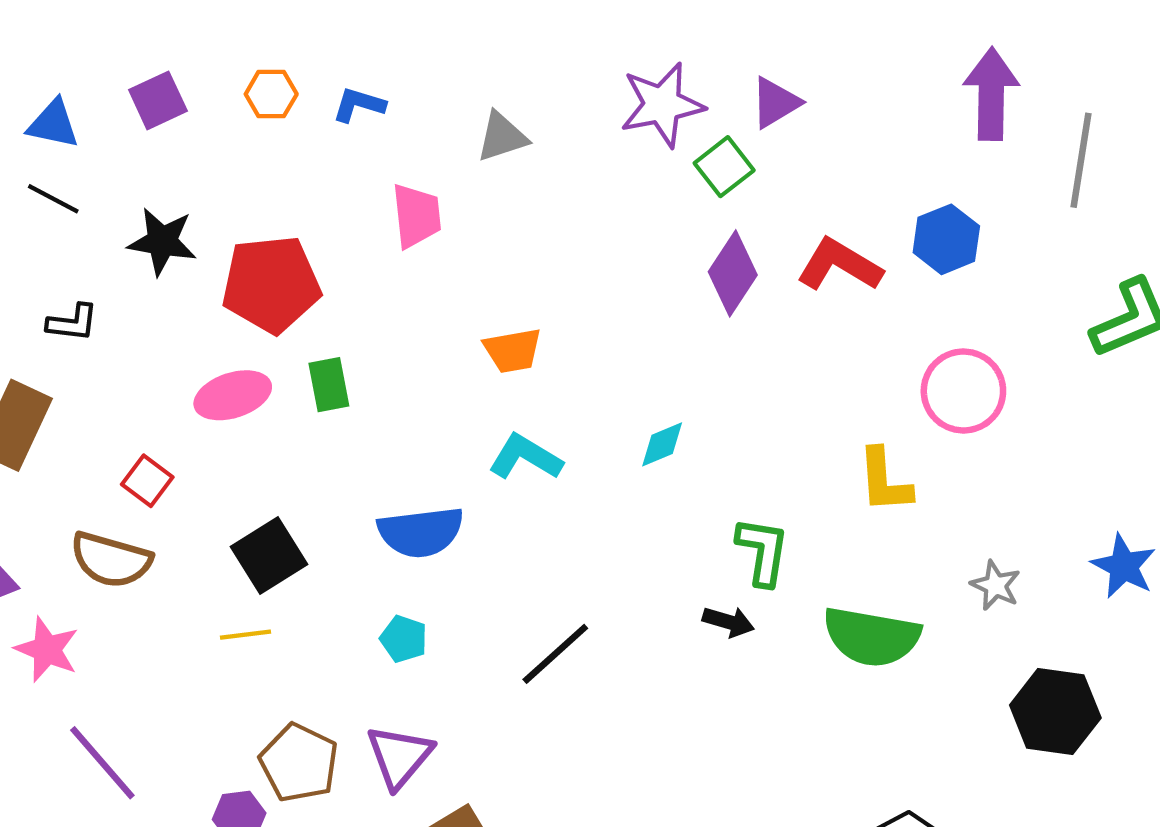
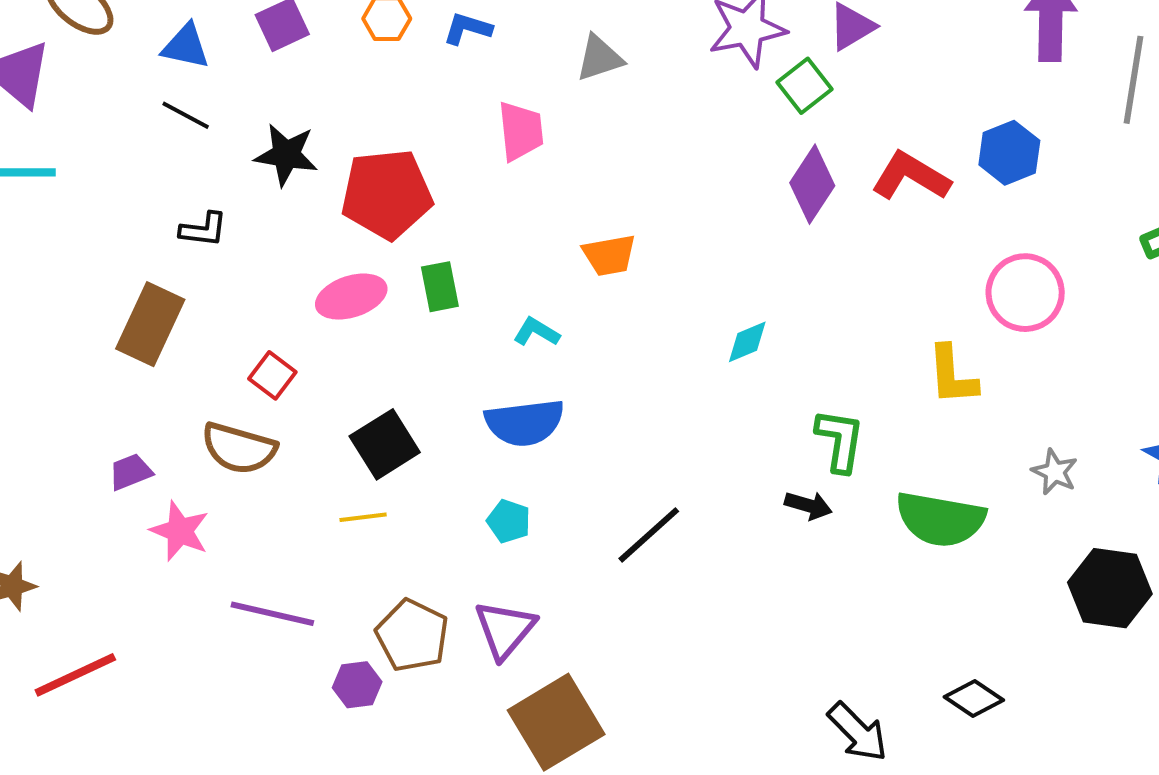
cyan L-shape: (525, 457) -> (536, 332), moved, size x0.7
purple line: (102, 763) -> (272, 614), moved, turned -36

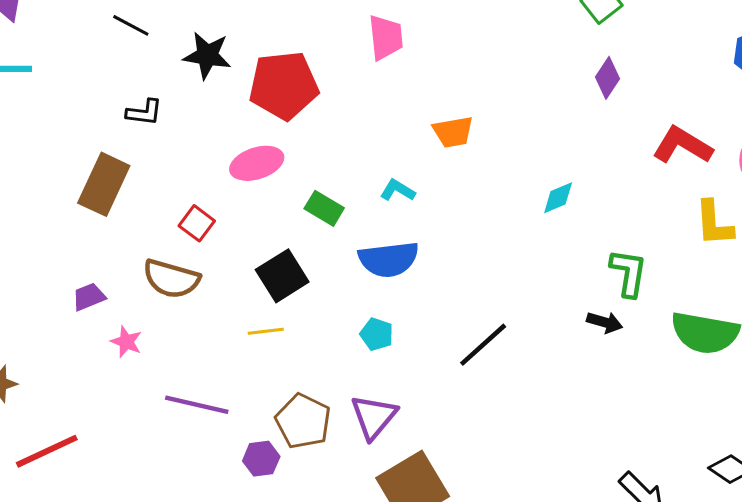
red L-shape: (911, 176) -> (682, 145), moved
purple diamond: (812, 184) -> (608, 78), size x0.7
green rectangle: (440, 287) -> (324, 208), moved, turned -48
pink star: (180, 531) -> (126, 342), size x0.7

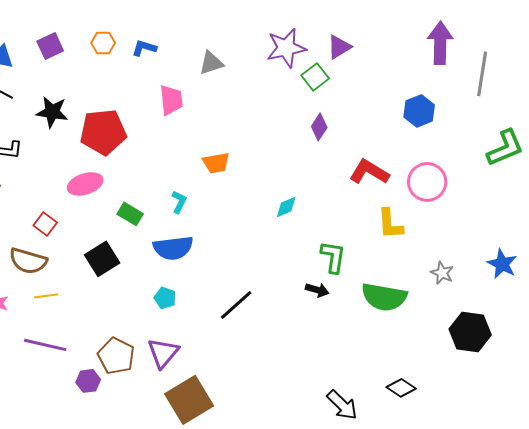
cyan L-shape: (398, 190) -> (179, 202), turned 85
yellow line: (266, 331) -> (46, 296), moved

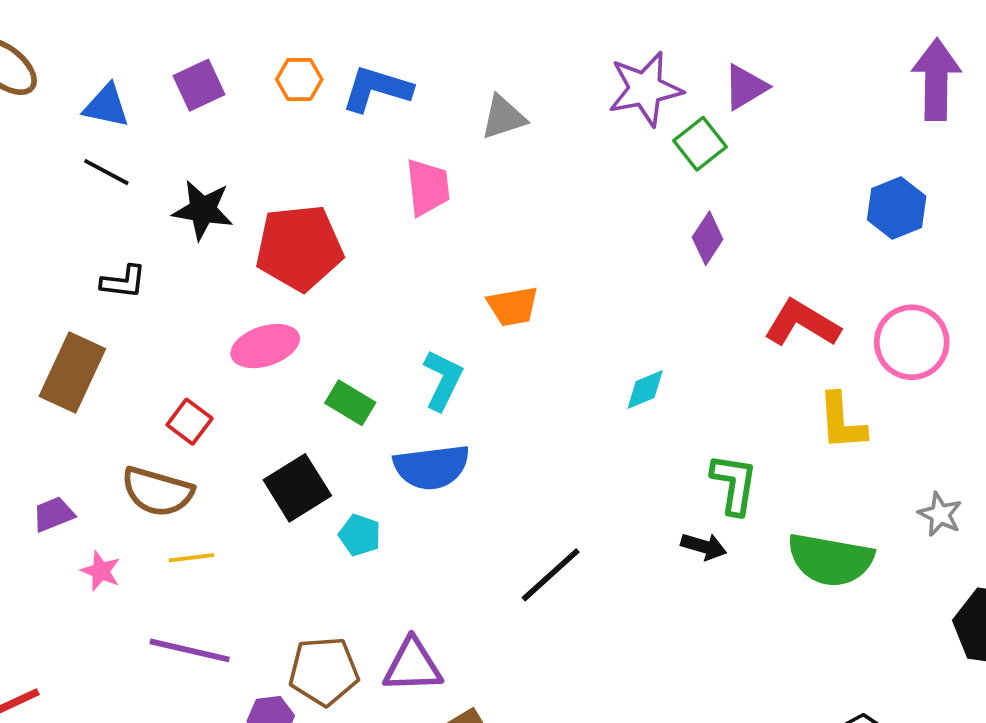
blue L-shape: (144, 48) -> (377, 89), size x1.5
cyan L-shape: (179, 202) -> (443, 380), size x1.4
cyan pentagon: (165, 298) -> (360, 535), moved
purple triangle: (163, 353) -> (413, 666), turned 48
brown pentagon: (116, 356) -> (324, 671), turned -30

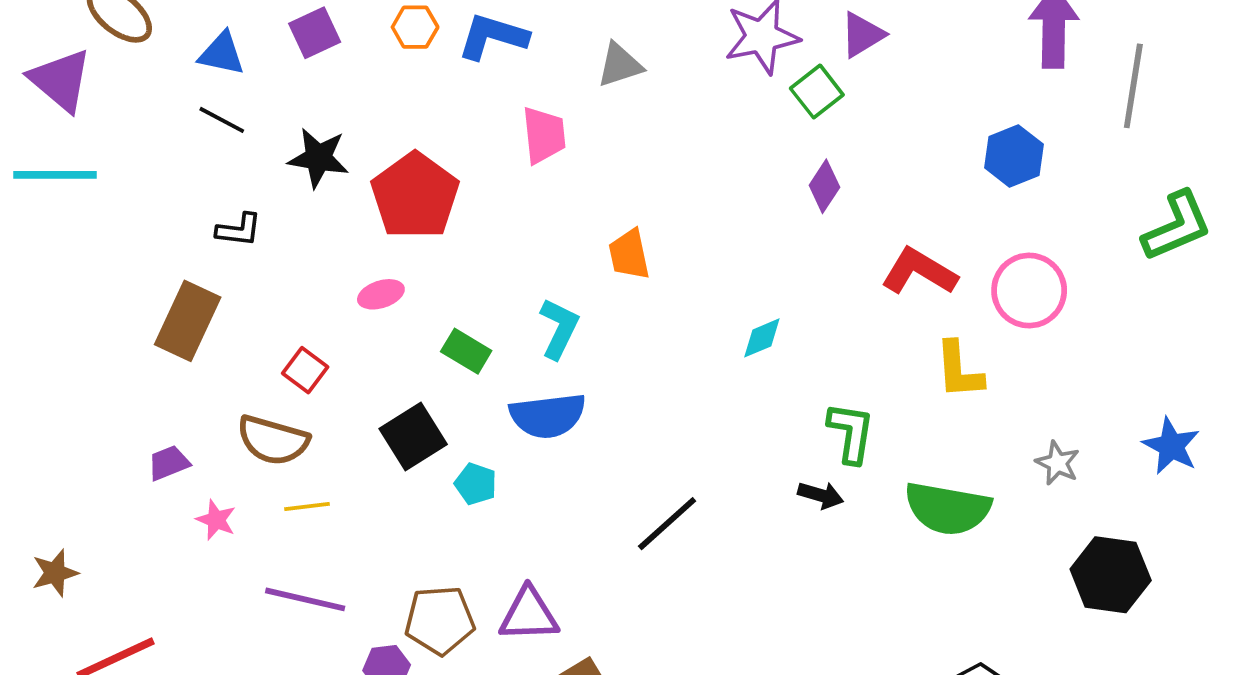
red pentagon: (299, 248) -> (415, 196), turned -30
orange trapezoid: (513, 306) -> (629, 255), turned 88
pink ellipse: (265, 346) -> (381, 294), size x0.7

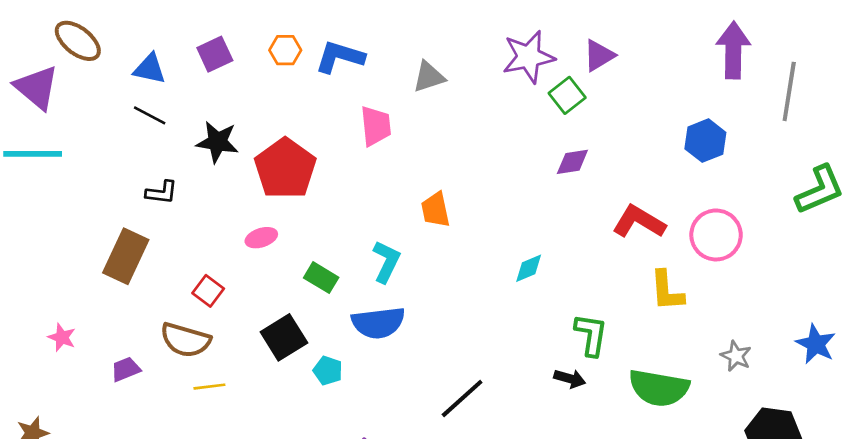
purple diamond: (824, 186) -> (572, 162), turned 48
purple trapezoid: (169, 463) -> (126, 369), moved
pink star: (216, 520) -> (62, 337), moved

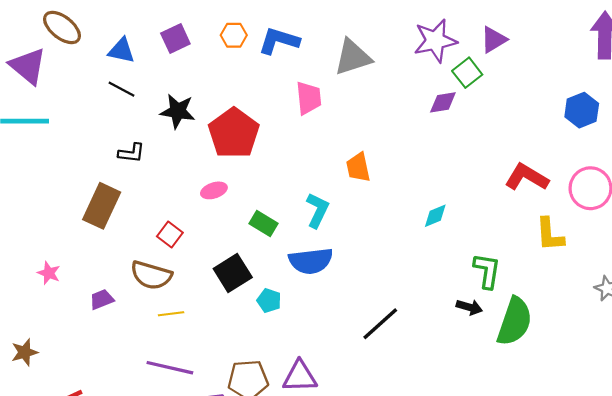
gray triangle: (429, 77) -> (353, 57), size x1.4
purple diamond: (572, 162) -> (443, 102), moved
green semicircle: (659, 388) -> (515, 321), moved, turned -81

